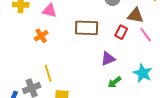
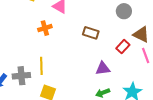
brown rectangle: (87, 28) -> (91, 33), size x0.7

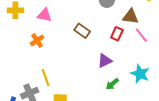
brown rectangle: (91, 33) -> (82, 31), turned 35

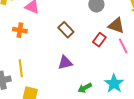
orange cross: (37, 40) -> (20, 30), turned 32
purple triangle: (105, 61) -> (65, 63), moved

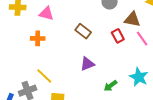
red rectangle: (99, 40) -> (118, 36), turned -56
yellow line: (21, 68) -> (44, 76), turned -30

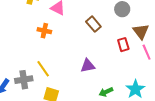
brown triangle: (132, 19) -> (141, 31), turned 30
brown rectangle: (83, 31) -> (93, 24), moved

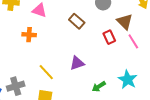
yellow line: (43, 69) -> (46, 72), moved

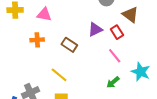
brown rectangle: (77, 21) -> (69, 45), moved
pink line: (133, 41) -> (115, 56), moved
purple triangle: (77, 63) -> (95, 29), moved

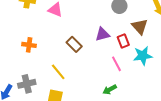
orange cross: (37, 40) -> (29, 45), moved
cyan star: (141, 72) -> (143, 56), moved, turned 30

